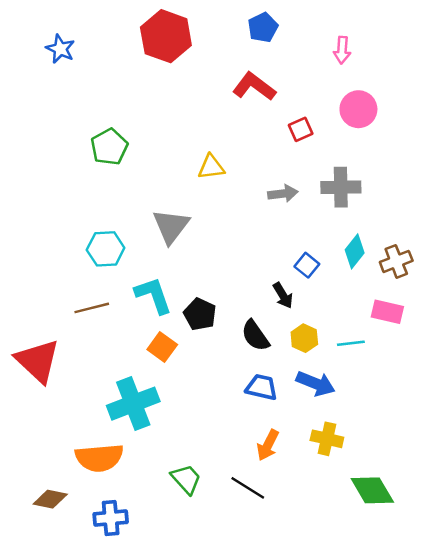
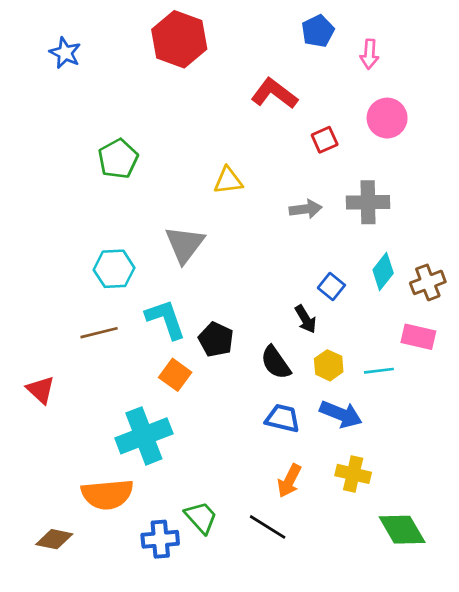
blue pentagon: (263, 27) -> (318, 31), moved
red triangle: (38, 361) -> (41, 390), size x0.6
blue cross: (111, 518) -> (160, 539), moved

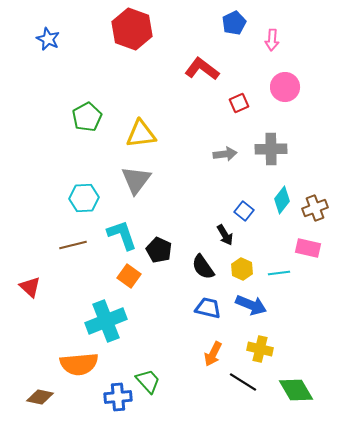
yellow triangle: (228, 181) -> (141, 134), moved, size x1.4
black line: (268, 527) -> (243, 382), moved

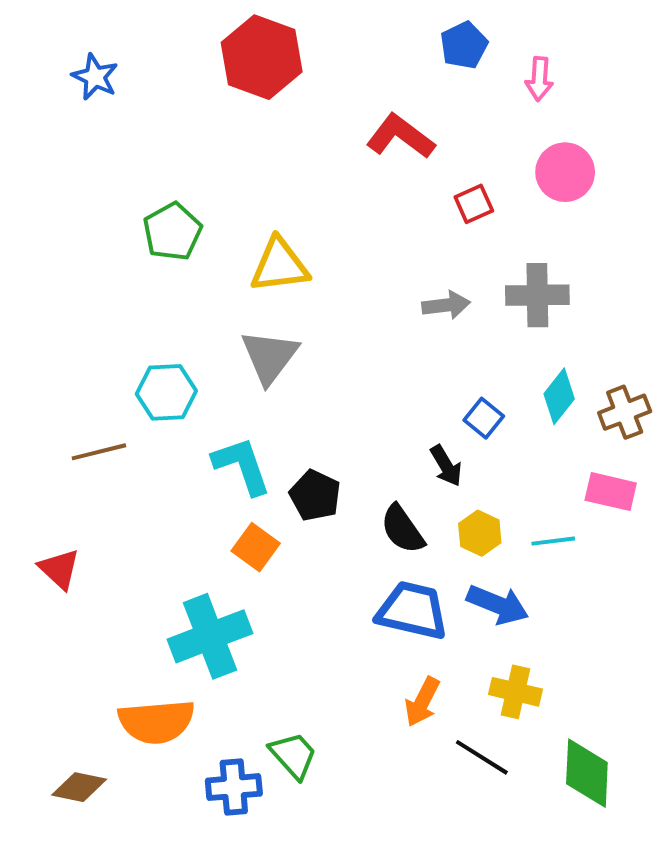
brown line: (73, 245) -> (99, 452), moved
blue trapezoid: (208, 308) -> (412, 611), size x1.4
green diamond: (296, 390) -> (587, 773), turned 33

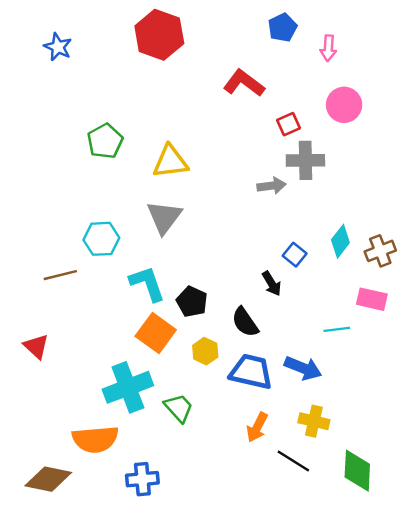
gray cross: (537, 295) -> (305, 160), moved
yellow hexagon: (480, 533) -> (205, 351), moved
orange square: (256, 547) -> (156, 333), size x1.4
green trapezoid: (293, 755) -> (179, 408), moved
brown diamond: (79, 787) -> (48, 479), size x1.4

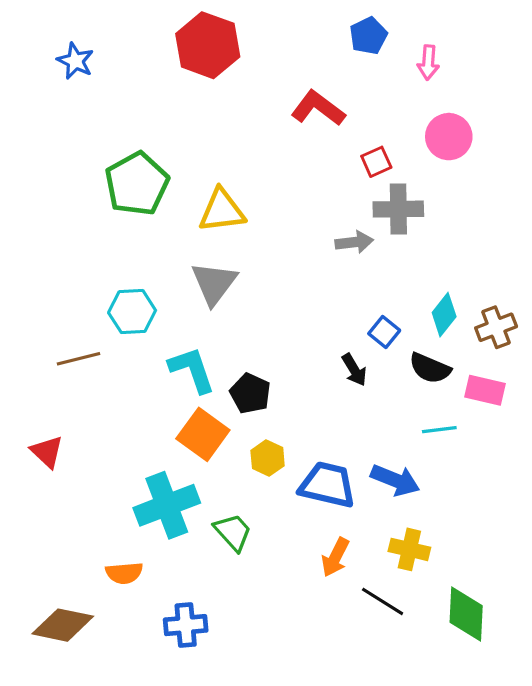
green pentagon: (105, 141) -> (137, 184), size x1.4
black semicircle: (245, 322) -> (430, 368), moved, turned -32
orange semicircle: (95, 439) -> (124, 573), size x0.6

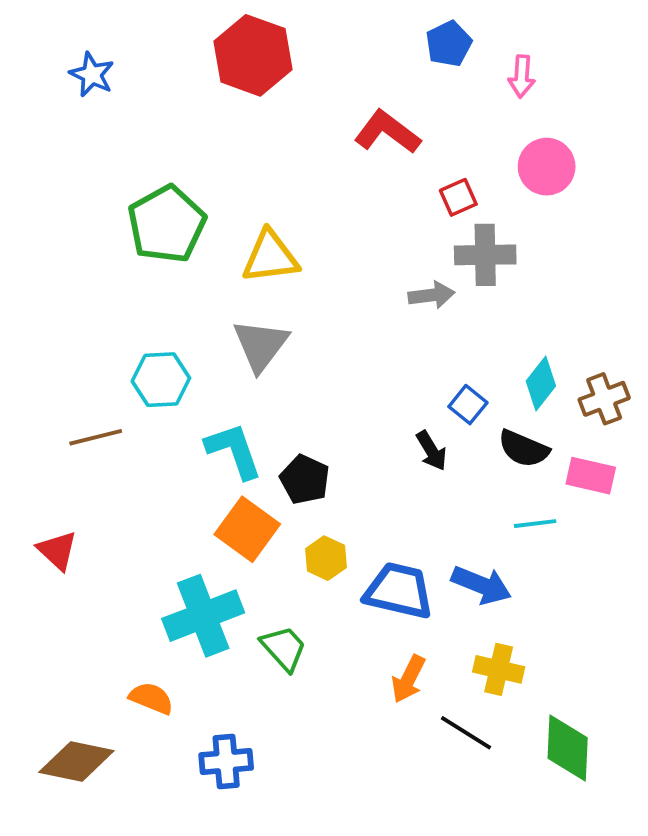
orange semicircle: (124, 573) -> (151, 698), turned -153

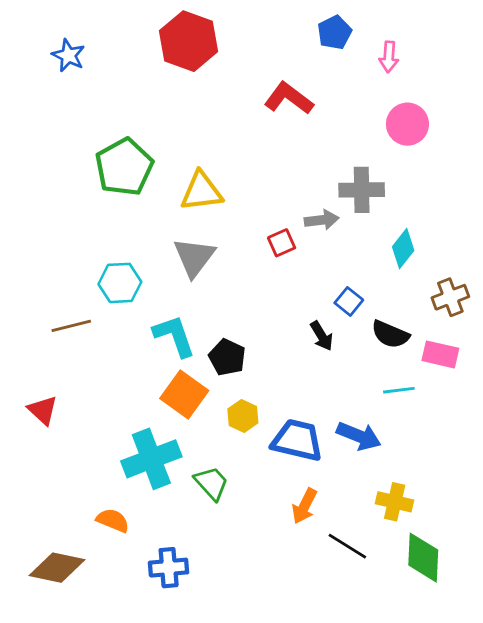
red square: (458, 197) -> (282, 243), moved
cyan diamond: (541, 383) -> (403, 249), moved
yellow cross: (499, 669) -> (395, 502), moved

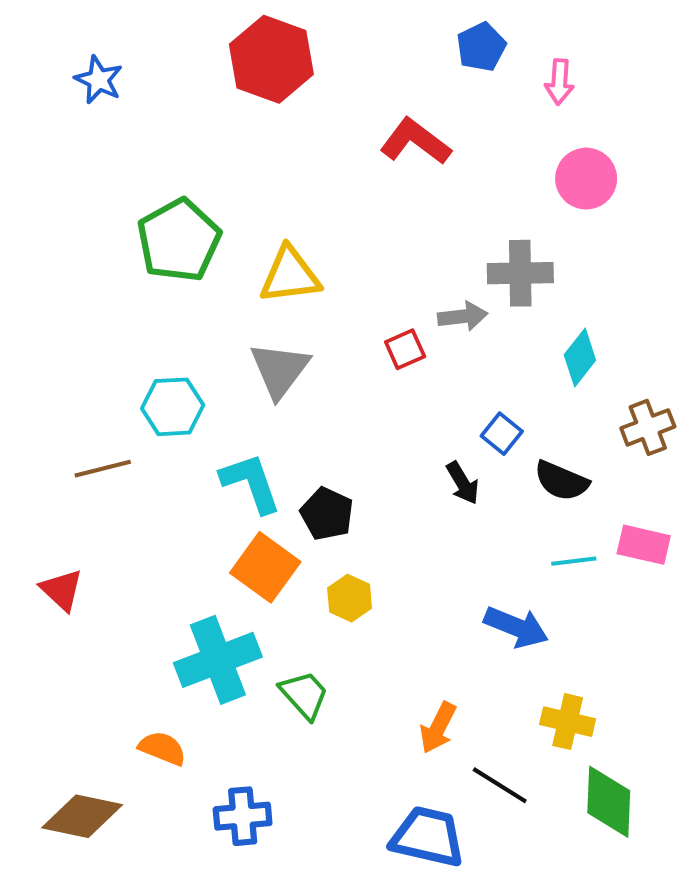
pink rectangle: (440, 354) -> (644, 545), moved
blue trapezoid: (297, 440) -> (428, 837), moved

